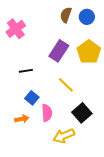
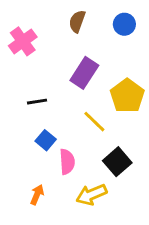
brown semicircle: (66, 15) -> (77, 21), moved
yellow pentagon: (89, 52) -> (127, 96), moved
orange arrow: (22, 119) -> (37, 195), moved, turned -56

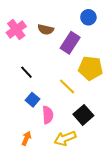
brown semicircle: (77, 21) -> (46, 29), moved, turned -98
purple rectangle: (84, 73) -> (70, 43), moved
yellow pentagon: (127, 96) -> (90, 68), turned -30
black line: (37, 102) -> (26, 72), turned 56

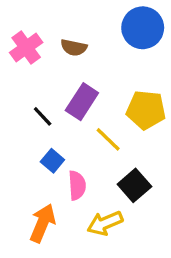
blue circle: (88, 17) -> (143, 28), size x1.6
purple rectangle: (70, 43) -> (82, 102), moved
orange arrow: (26, 138) -> (43, 223), size x1.6

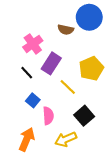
pink cross: (26, 47) -> (33, 44), moved
brown semicircle: (74, 47) -> (66, 30), moved
yellow pentagon: (146, 110) -> (91, 69), turned -30

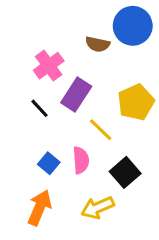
blue square: (33, 100) -> (49, 163), moved
pink semicircle: (48, 116) -> (81, 160), moved

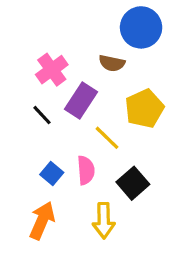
brown semicircle: (98, 44) -> (112, 63), moved
yellow arrow: (98, 208) -> (104, 221), turned -68

